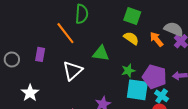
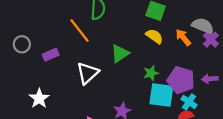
green triangle: (101, 53) -> (120, 54), turned -42
purple rectangle: (40, 54) -> (51, 55), turned 56
gray circle: (12, 59) -> (22, 44), moved

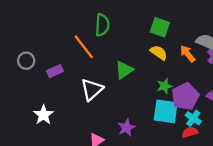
green star: (151, 73) -> (164, 86), moved
purple pentagon: (181, 80) -> (185, 96), turned 30

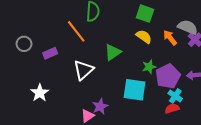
cyan square: (166, 111) -> (135, 90), moved
purple star: (126, 128) -> (100, 106), moved

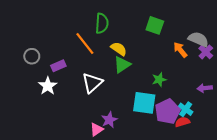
yellow semicircle: (144, 37) -> (119, 49), moved
purple pentagon: (168, 76) -> (168, 111), moved
white star: (40, 93) -> (48, 86), moved

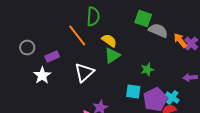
gray semicircle: (198, 39) -> (158, 30), moved
orange arrow: (180, 50) -> (180, 40), moved
cyan square: (144, 103) -> (133, 91), size x0.7

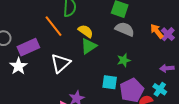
gray semicircle: (158, 30) -> (125, 29), moved
purple rectangle: (52, 56) -> (28, 47), size x1.5
cyan cross: (172, 97) -> (160, 89), moved

